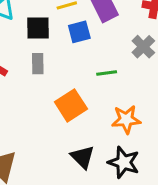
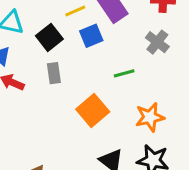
black square: (38, 28) -> (49, 37), turned -30

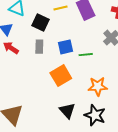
blue square: (91, 36) -> (66, 47), moved
black square: (49, 37) -> (40, 22), turned -36

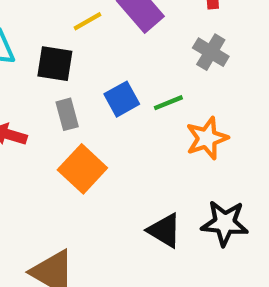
orange square: (61, 76) -> (82, 169), moved
orange star: (98, 86) -> (207, 138), moved

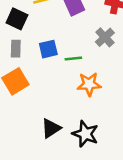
black triangle: (164, 230) -> (51, 128), turned 40

